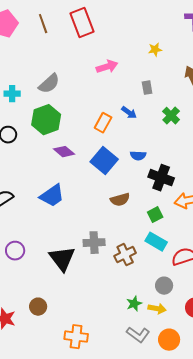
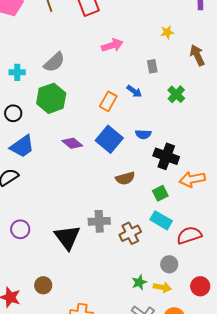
yellow star: (155, 50) -> (167, 32), moved
purple diamond: (64, 152) -> (72, 143), moved
blue trapezoid: (52, 196) -> (22, 146), moved

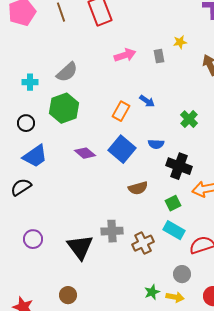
gray rectangle: (152, 66) -> (159, 56), moved
green cross: (176, 94) -> (189, 119), moved
brown circle: (43, 285) -> (68, 295), moved

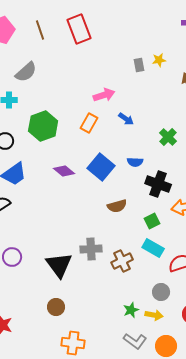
pink arrow: (125, 55) -> (104, 95), moved
gray rectangle: (159, 56) -> (139, 65), moved
gray semicircle: (67, 72) -> (26, 72), moved
orange rectangle: (121, 111) -> (89, 123), moved
brown circle: (68, 295) -> (56, 307), moved

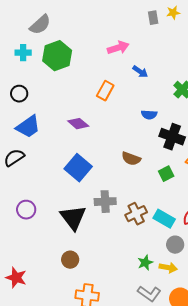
orange rectangle: (89, 123) -> (105, 91), moved
green hexagon: (43, 126) -> (57, 56), moved
blue square: (101, 167) -> (78, 168), moved
brown semicircle: (117, 206) -> (131, 159), turned 36
cyan rectangle: (153, 248) -> (164, 219), moved

